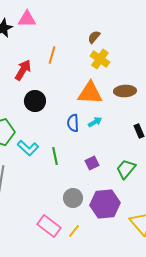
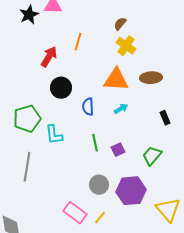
blue semicircle: (73, 123) -> (88, 107), moved
cyan L-shape: (28, 148) -> (54, 135), turned 40
green line: (55, 156) -> (95, 143), moved

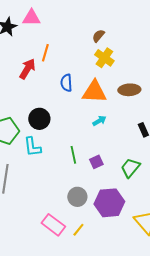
orange line: (78, 42) -> (45, 53), moved
black circle: (61, 88) -> (39, 119), moved
blue semicircle: (88, 107) -> (66, 83), moved

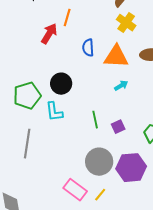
gray circle: (77, 197) -> (99, 162), size x1.4

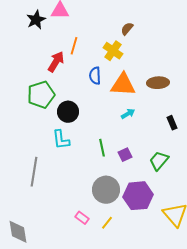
yellow cross: (126, 23) -> (113, 51), moved
green pentagon: (27, 96) -> (41, 95), moved
pink rectangle: (75, 190) -> (82, 218), size x0.6

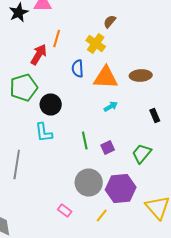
yellow line: (107, 223) -> (102, 216), moved

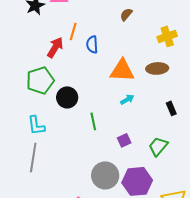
yellow cross: (96, 44) -> (167, 36), moved, turned 36
blue semicircle: (78, 68) -> (92, 44), moved
cyan L-shape: (44, 132) -> (36, 125), moved
green line: (85, 140) -> (93, 121), moved

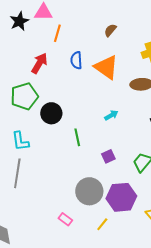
orange line: (73, 31) -> (57, 33), moved
orange triangle: (122, 70) -> (106, 67), moved, turned 32

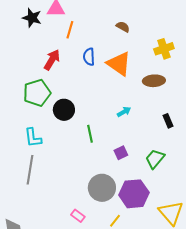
black star: (19, 21) -> (32, 18), turned -30
brown semicircle: (110, 30) -> (123, 27), turned 80

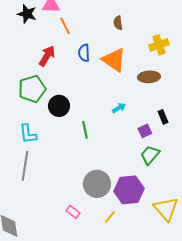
brown semicircle: (123, 27) -> (118, 23), turned -128
orange line: (70, 30) -> (65, 26), turned -42
purple square: (121, 153) -> (145, 131), moved

